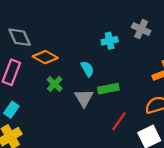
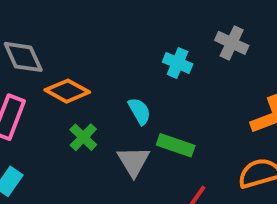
cyan cross: (110, 41) -> (178, 63), turned 35
green rectangle: (108, 89) -> (176, 145), turned 30

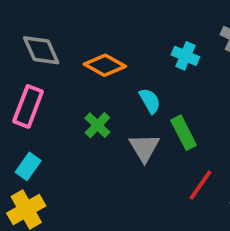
orange diamond: (67, 91) -> (105, 65), moved
green rectangle: (176, 145) -> (184, 133), turned 44

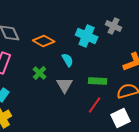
cyan cross: (185, 56) -> (87, 36), size x1.5
green rectangle: (184, 133) -> (98, 81), moved, turned -60

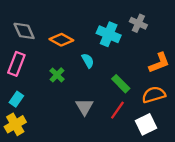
green rectangle: (98, 81) -> (121, 84), turned 42
gray triangle: (65, 85) -> (84, 107), moved

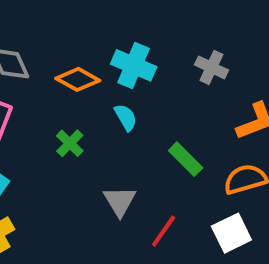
gray cross: (138, 23) -> (211, 67), moved
cyan cross: (109, 34) -> (134, 65), moved
red line: (117, 110) -> (164, 231), moved

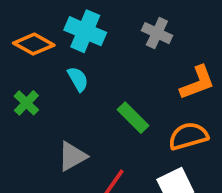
gray triangle: (120, 201) -> (72, 156), turned 32

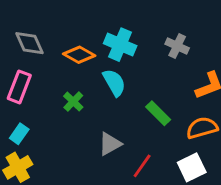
cyan semicircle: (78, 79) -> (114, 83), size x1.4

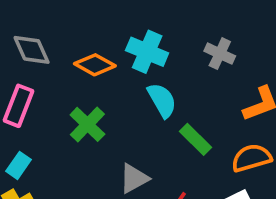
cyan semicircle: (114, 83) -> (162, 100), moved
green cross: (73, 102) -> (87, 124), size x1.4

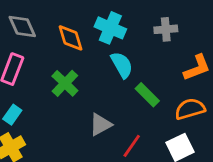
gray cross: (220, 54) -> (166, 29), turned -30
orange diamond: (95, 65) -> (71, 38), turned 44

